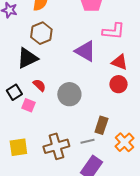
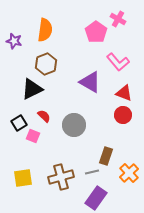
pink L-shape: (113, 31) -> (118, 62), turned 45

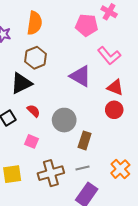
pink pentagon: (96, 32) -> (87, 25), turned -30
pink square: (33, 136) -> (31, 141), moved
brown rectangle: (106, 156) -> (85, 140), moved

